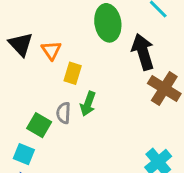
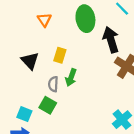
black triangle: (21, 44) -> (30, 61), moved
orange triangle: (51, 50) -> (44, 20), moved
green square: (39, 125) -> (48, 105), moved

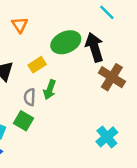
green ellipse: (85, 19) -> (66, 42), moved, turned 75
yellow rectangle: (60, 55) -> (37, 65), turned 40

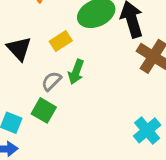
gray semicircle: (30, 97) -> (51, 81), turned 42

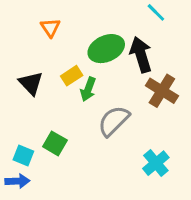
green arrow: (76, 72) -> (88, 89), moved
gray semicircle: (51, 81) -> (114, 121), moved, size x1.6

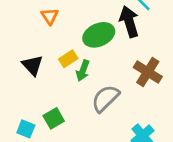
black arrow: (141, 55) -> (129, 22), moved
green square: (55, 143) -> (54, 118), turned 30

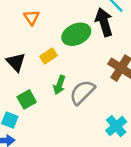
green arrow: (83, 71) -> (59, 85), moved
green square: (54, 118) -> (27, 99), moved

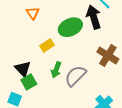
black triangle: (16, 62) -> (23, 69), moved

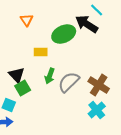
black arrow: (94, 17) -> (87, 24), turned -40
yellow rectangle: (47, 45) -> (41, 52), turned 32
brown cross: (108, 56) -> (99, 85), moved

